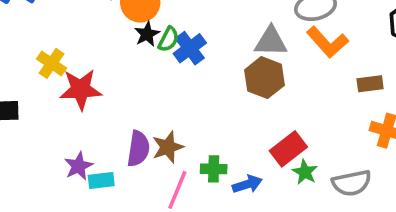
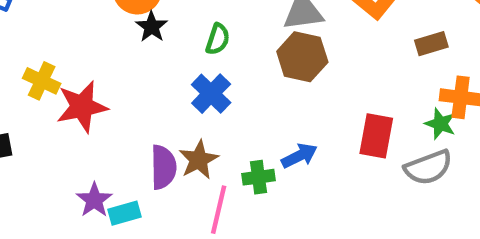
green semicircle: (169, 39) -> (218, 39), moved
blue cross: (190, 48) -> (211, 94), moved
red rectangle: (288, 149) -> (376, 136), moved, turned -33
green star: (305, 172) -> (440, 124), moved
blue arrow: (247, 184) -> (299, 156), moved

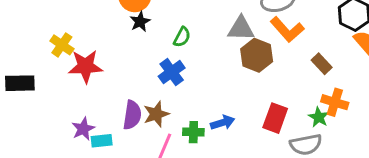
brown rectangle: (431, 44) -> (322, 64), turned 54
brown hexagon: (302, 57) -> (257, 55), moved

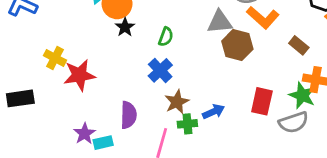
brown star: (156, 114) -> (177, 102), moved
green star: (319, 117) -> (302, 95), size x1.4

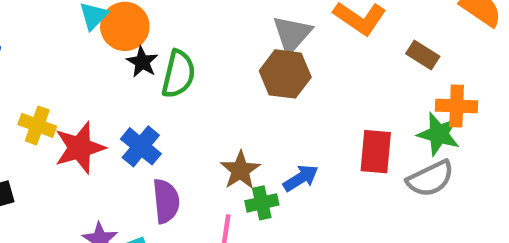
gray triangle: (220, 22) -> (292, 34), turned -36
green semicircle: (166, 37) -> (178, 74), moved, size x1.5
brown hexagon: (237, 45) -> (285, 74), moved
blue cross: (160, 70) -> (141, 146), moved

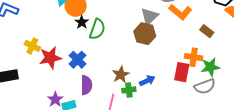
orange cross: (457, 106) -> (194, 57), moved
green star: (439, 134) -> (210, 67), turned -30

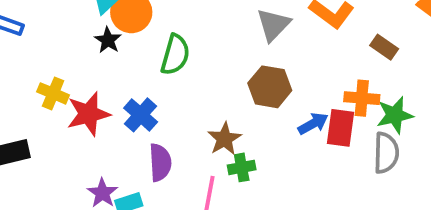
black star: (82, 22) -> (108, 40), moved
brown hexagon: (145, 34) -> (270, 87), moved
blue arrow: (147, 81) -> (313, 124), moved
gray semicircle: (205, 86) -> (386, 153), turned -65

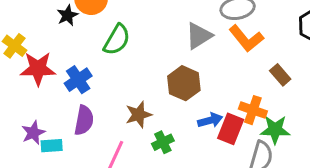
green cross: (242, 167) -> (163, 142), moved, turned -30

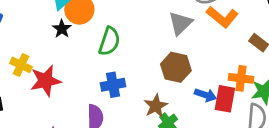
blue cross: (78, 80) -> (113, 85), moved, turned 35
brown star: (139, 115) -> (156, 106), moved
blue arrow: (210, 120) -> (205, 95), turned 45

